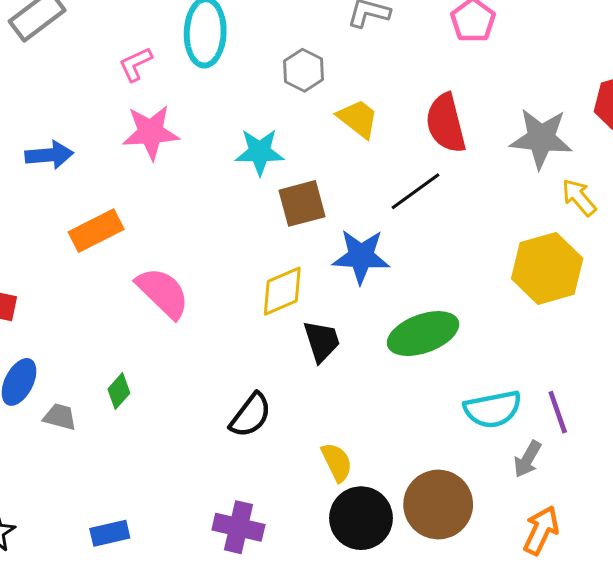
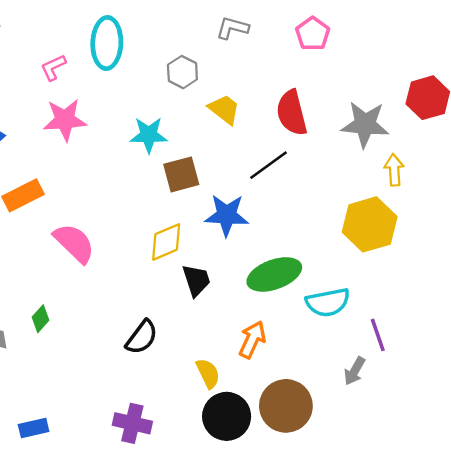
yellow arrow: (579, 197) -> (394, 170), turned 36
cyan semicircle: (493, 409) -> (328, 302), moved
orange arrow: (541, 530) -> (252, 340), moved

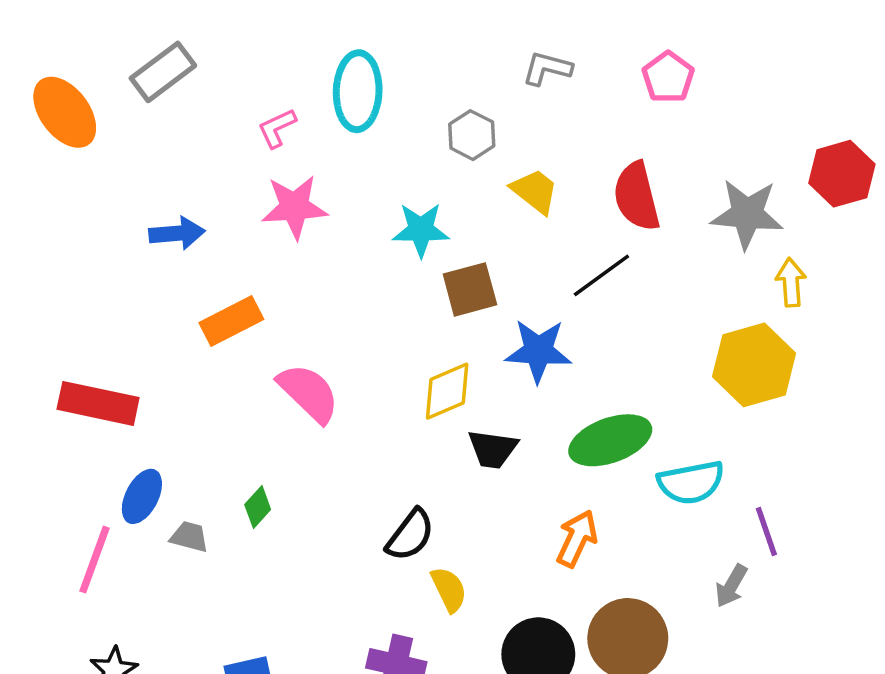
black trapezoid: (196, 280) -> (493, 449), turned 116
yellow semicircle: (208, 373) -> (449, 589), moved

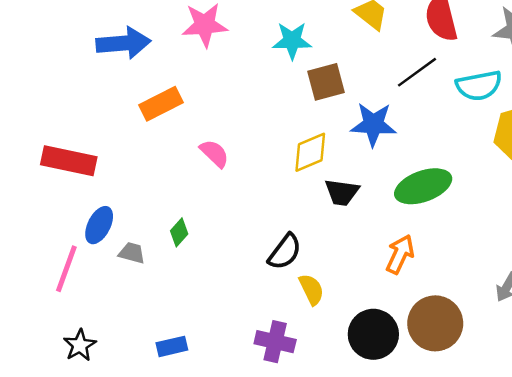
blue arrow: (177, 233) -> (123, 43), size x1.4
pink semicircle: (309, 393) -> (214, 153), size x0.7
cyan semicircle: (691, 482) -> (479, 86), moved

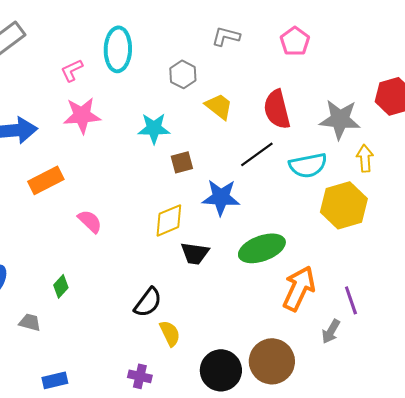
brown square: (326, 82) -> (182, 162), size x0.7
gray trapezoid: (132, 253) -> (30, 322), moved
orange arrow: (400, 254) -> (299, 288), moved, size x1.4
purple cross: (275, 342) -> (140, 376), size x0.7

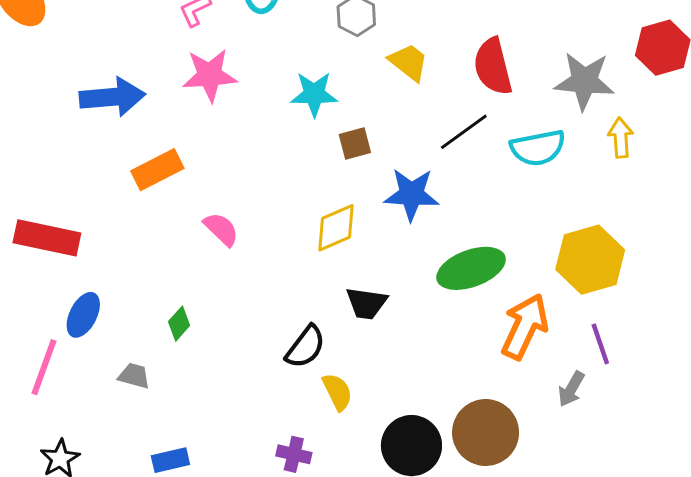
yellow hexagon: (344, 205) -> (590, 260), moved
black trapezoid: (195, 253) -> (366, 303), moved

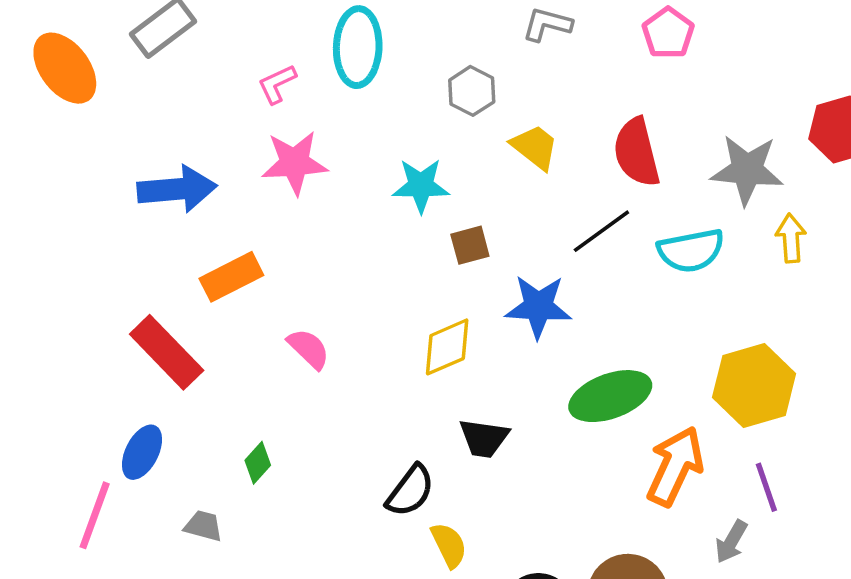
red rectangle: (47, 238) -> (167, 352), moved, turned 34

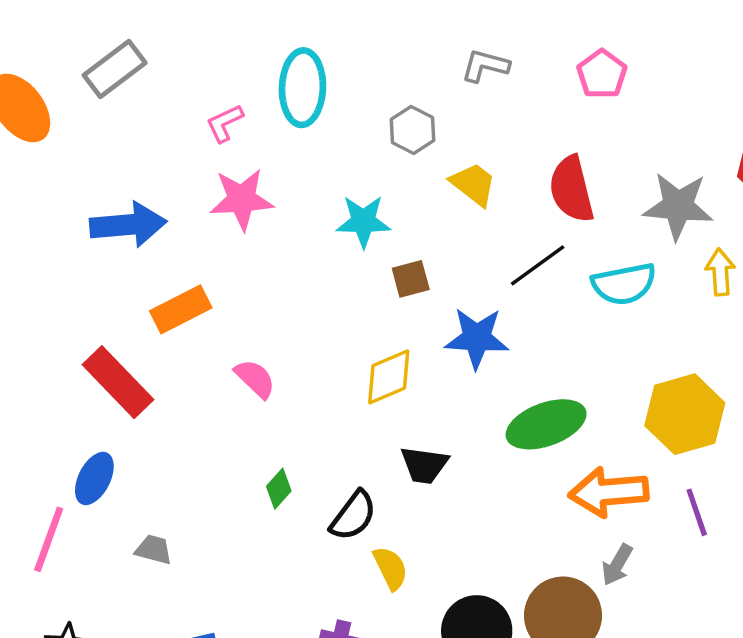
green diamond: (258, 463) -> (279, 489), moved
orange arrow: (675, 466) -> (609, 492), turned -120
gray arrow: (731, 542) -> (617, 565), moved

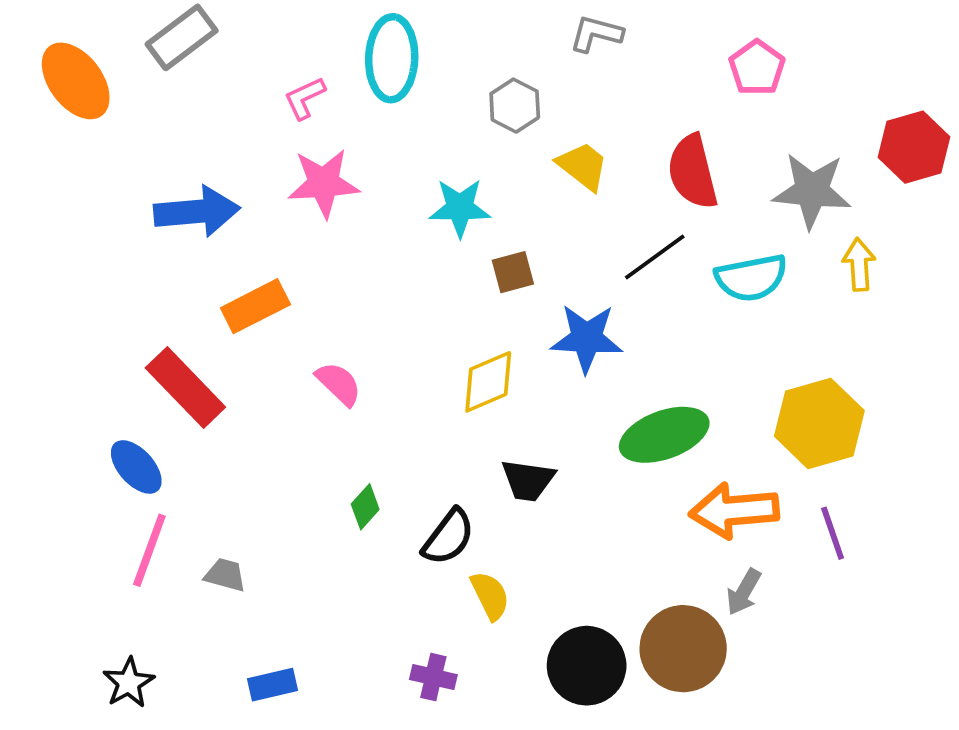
pink pentagon: (602, 74) -> (757, 68), moved
blue ellipse: (94, 478) -> (136, 467), moved, turned -69
pink line: (49, 539) -> (149, 550), moved

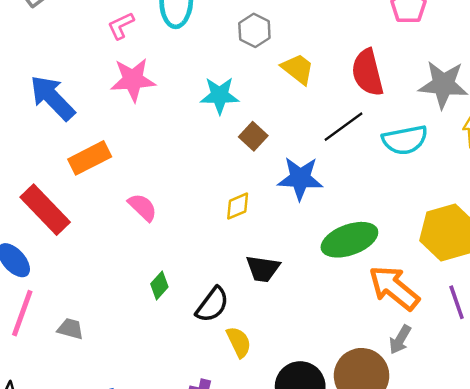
blue arrow: (197, 212) -> (52, 98), turned -129
brown square: (513, 272) -> (253, 136), turned -32
yellow diamond: (488, 382) -> (238, 206), size x0.7
orange arrow: (734, 510) -> (394, 288), turned 44

